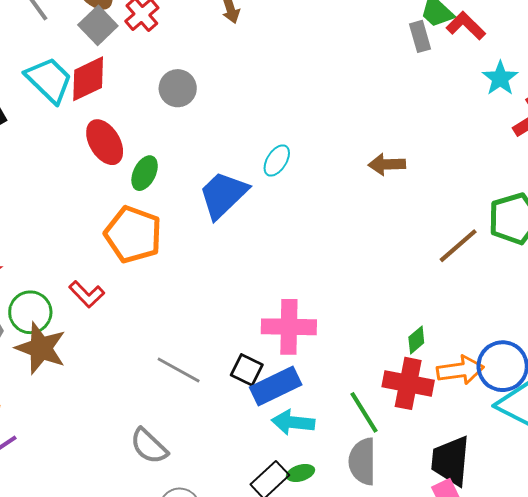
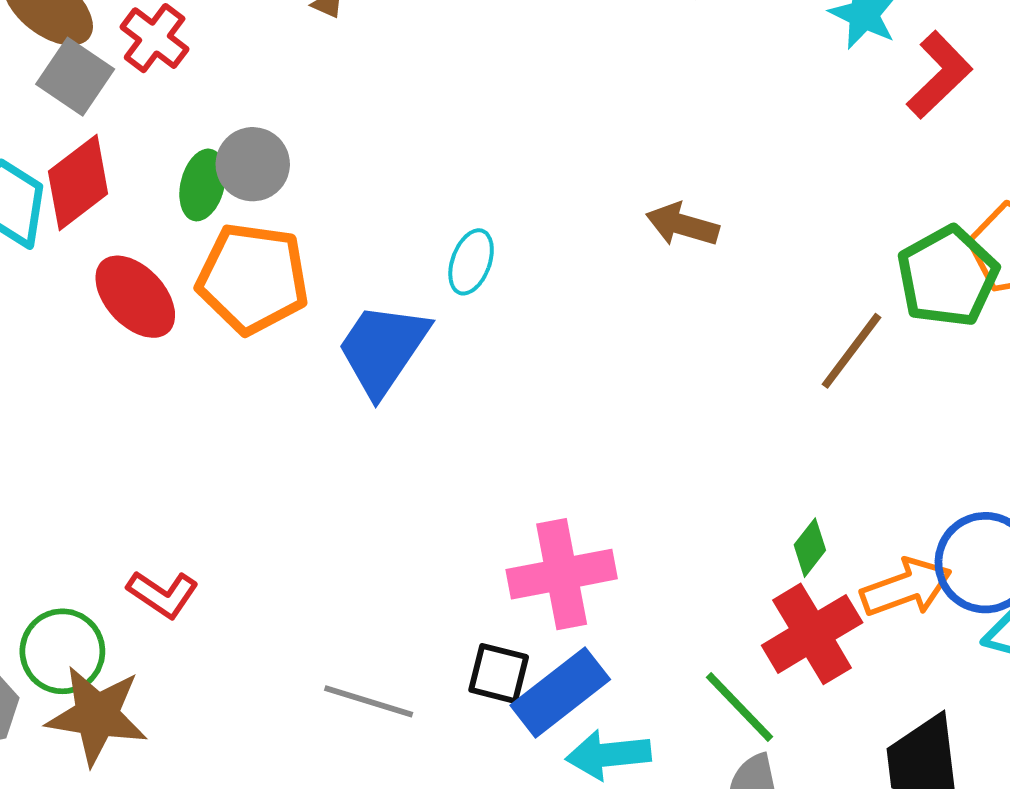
brown arrow: (387, 164) -> (682, 225), turned 30
green ellipse: (145, 173) -> (202, 185), moved
orange pentagon: (133, 234) -> (253, 278), moved
red cross: (408, 383) -> (812, 634), turned -30

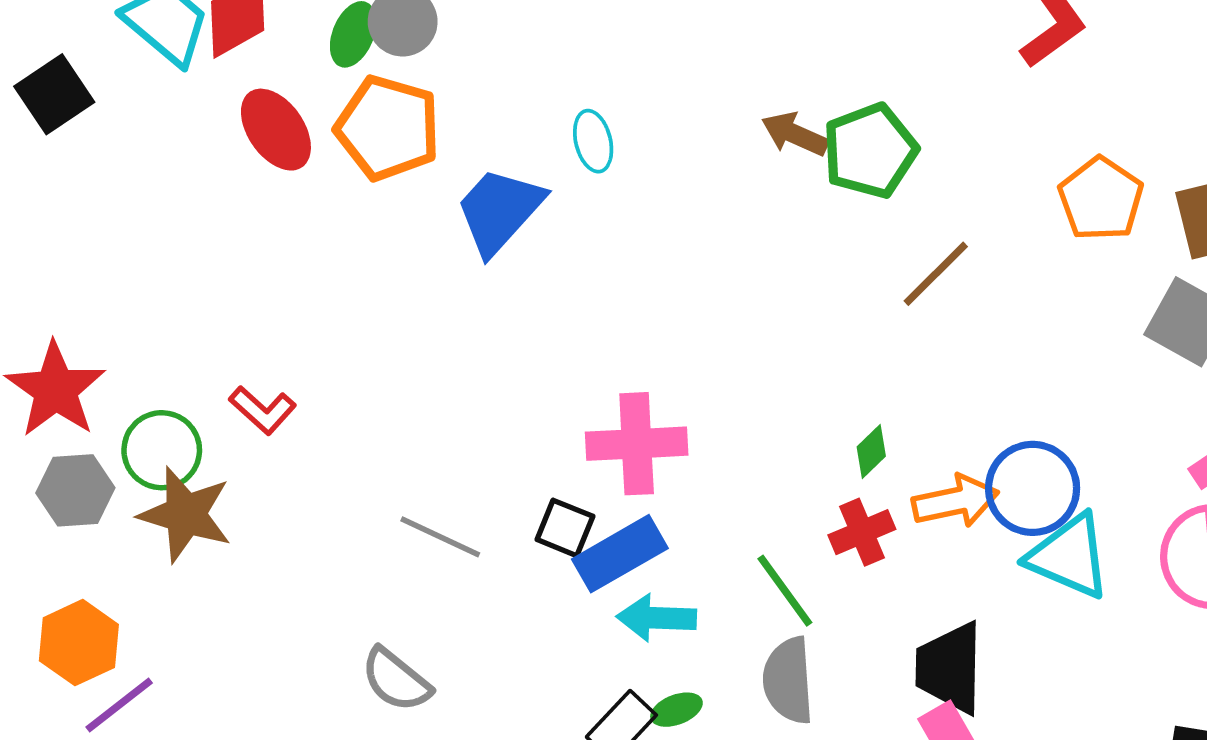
cyan ellipse: (471, 262) -> (593, 141), turned -42
green pentagon: (948, 276) -> (870, 151), moved
red cross: (812, 634) -> (862, 532), size x0.7

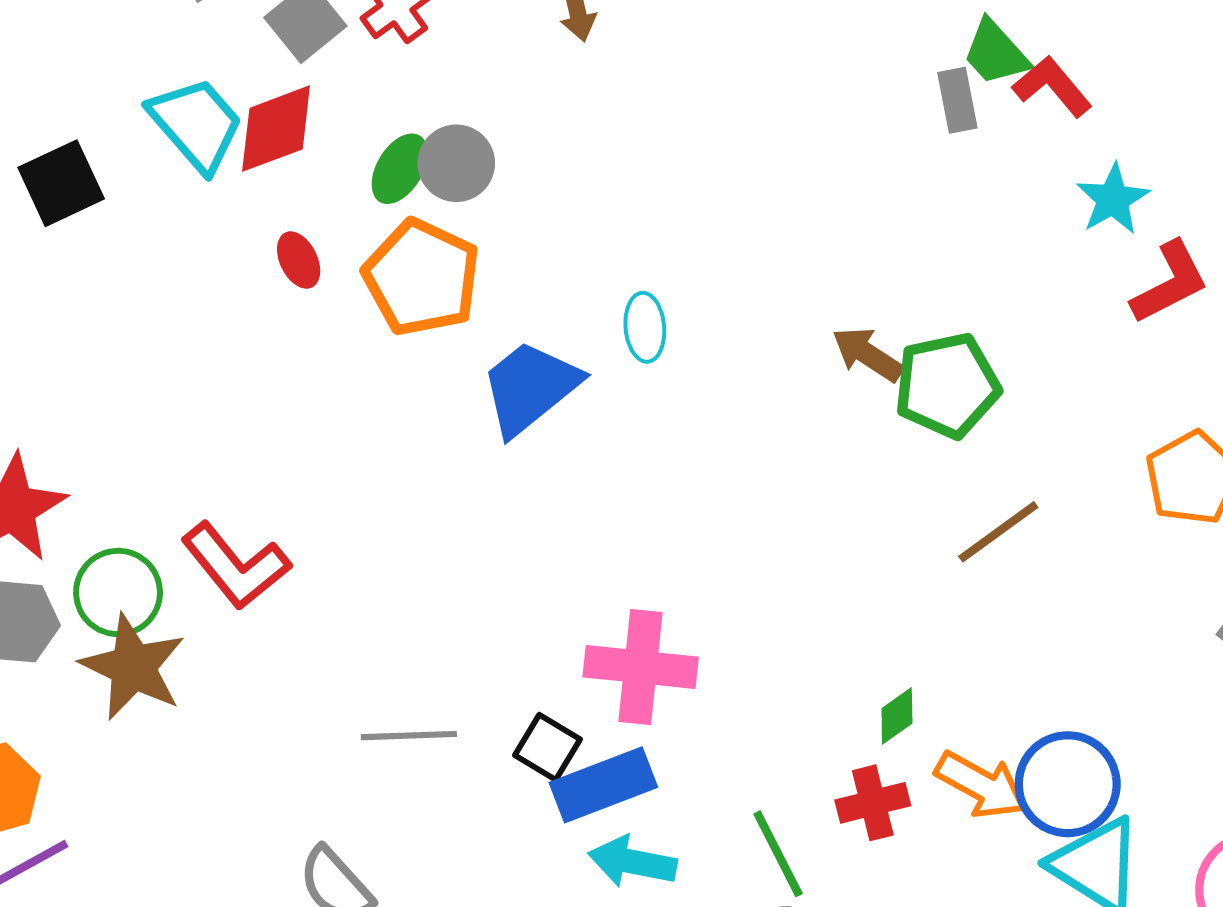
red ellipse: (276, 130) -> (299, 260), size x0.6
red L-shape: (263, 410) -> (236, 566), size x1.5
orange arrow: (956, 501) -> (981, 785), turned 32
gray line: (440, 537) -> (409, 736), turned -36

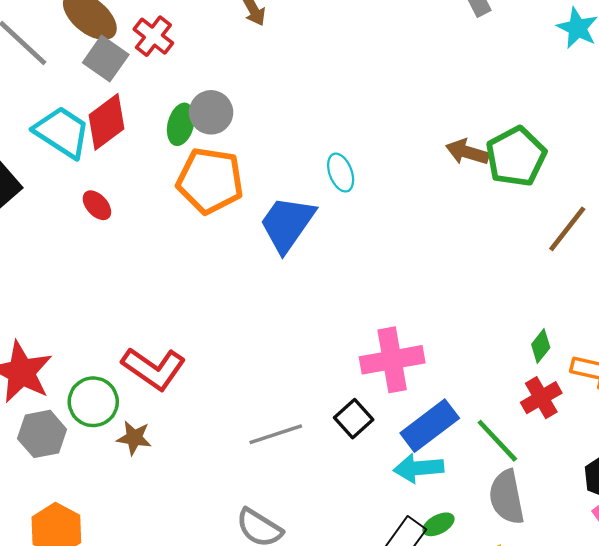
red ellipse: (299, 260) -> (97, 205), moved
brown star: (133, 667) -> (134, 438), moved, size x0.6
black square: (547, 747) -> (354, 419), turned 33
blue rectangle: (603, 785) -> (430, 426), moved

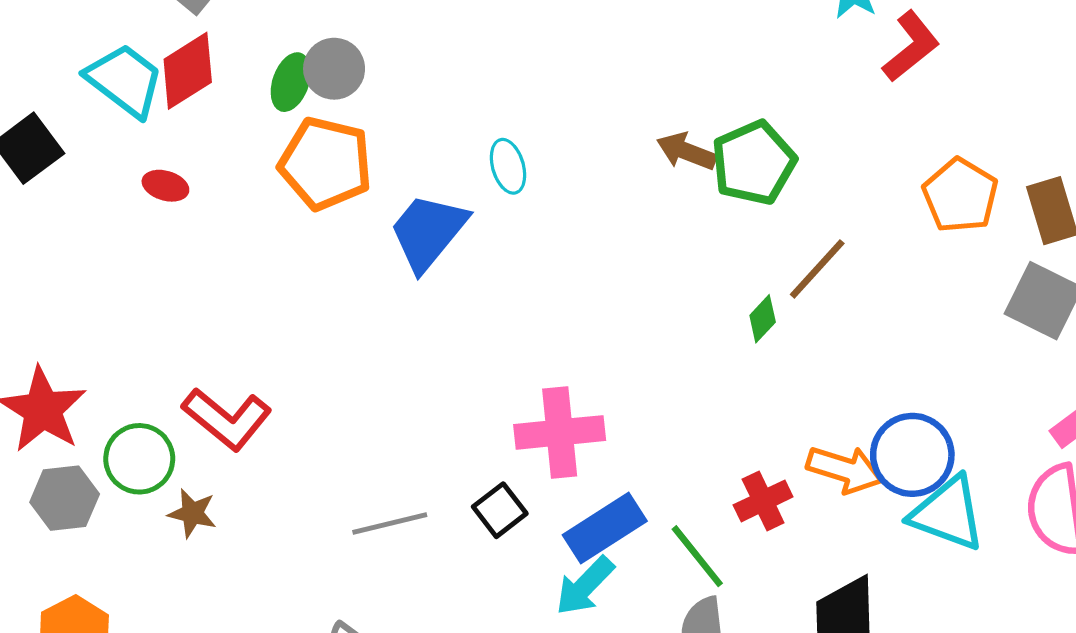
red ellipse: (97, 205) -> (165, 186), turned -36
green diamond: (541, 346) -> (763, 319), moved
cyan arrow: (419, 468) -> (585, 586), turned -45

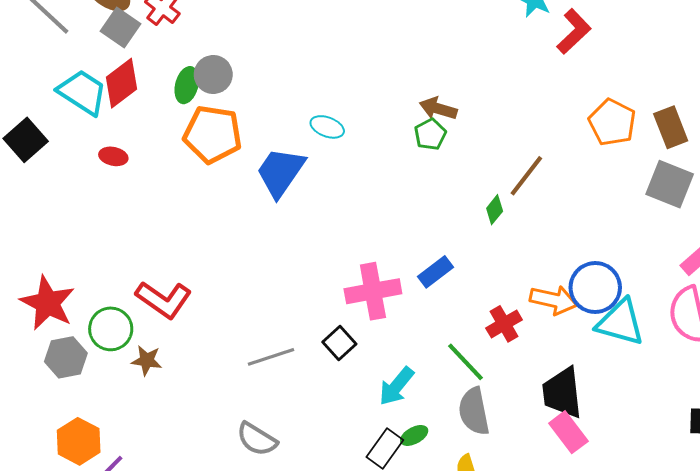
green pentagon: (754, 163) -> (430, 134), moved, size x0.6
cyan ellipse: (508, 166) -> (327, 127), turned -48
blue rectangle: (605, 528) -> (435, 272), moved, size x0.7

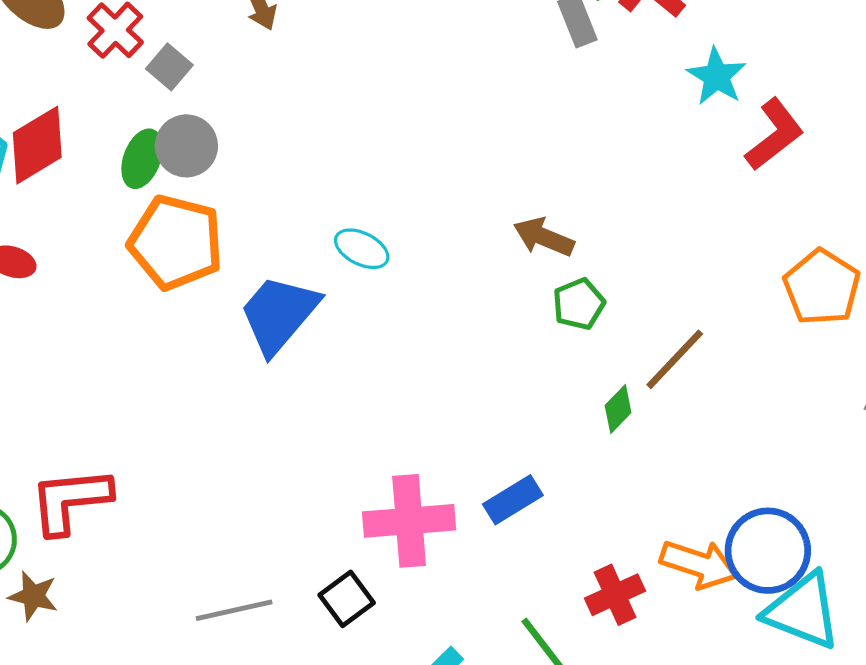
gray square: (121, 28) -> (169, 67), moved, size x0.7
green pentagon: (430, 134) -> (579, 304), moved
red L-shape: (164, 299) -> (70, 501), turned 134

